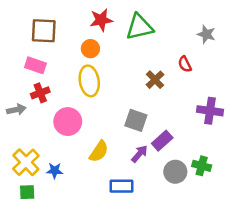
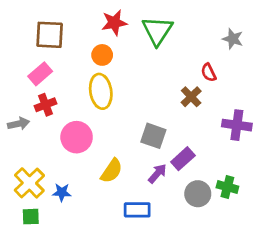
green triangle: (139, 27) -> (157, 31), turned -44
pink rectangle: (35, 65) -> (40, 74), turned -60
brown cross: (155, 80) -> (191, 97), moved

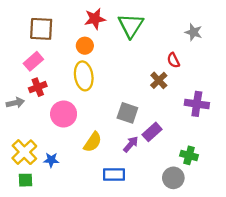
gray circle: (198, 194) -> (173, 178), moved

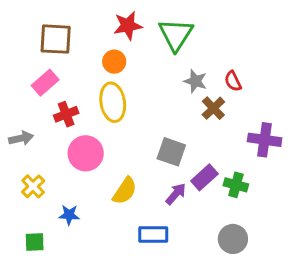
gray star: (193, 32) -> (195, 81), moved
red cross: (38, 87) -> (66, 114), moved
yellow cross: (24, 152) -> (33, 186), moved, size x0.7
green cross: (189, 155) -> (236, 185), moved

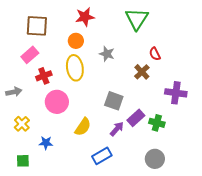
green triangle: (176, 35) -> (137, 19), moved
gray star: (195, 81) -> (107, 54), moved
blue rectangle: (153, 234) -> (102, 156), turned -30

